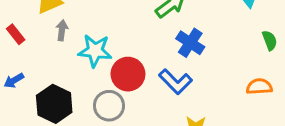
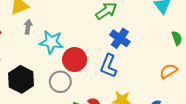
blue L-shape: (176, 82) -> (109, 66), turned 65
orange semicircle: (259, 87) -> (168, 71), turned -30

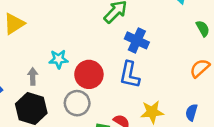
gray arrow: (28, 27) -> (33, 76), moved
cyan star: (51, 42) -> (58, 59), size x0.7

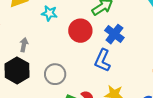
cyan star: (58, 59) -> (49, 13), moved
red circle: (89, 74) -> (80, 31), moved

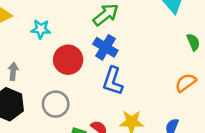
red circle: (80, 31) -> (68, 60), moved
blue cross: (114, 34) -> (105, 47), moved

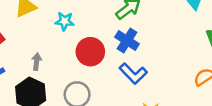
blue L-shape: (113, 81) -> (133, 74), turned -64

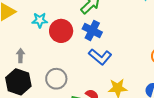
red circle: (90, 52) -> (61, 31), moved

